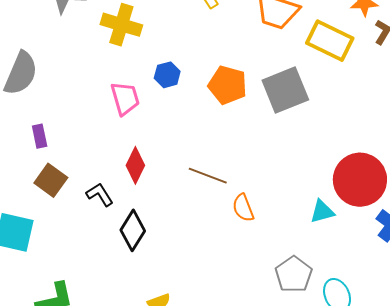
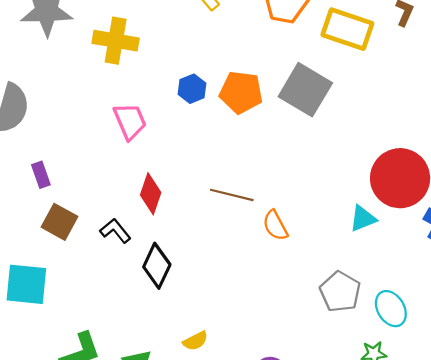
blue hexagon: (167, 75) -> (192, 89), moved
gray square: (285, 90) -> (305, 90), turned -30

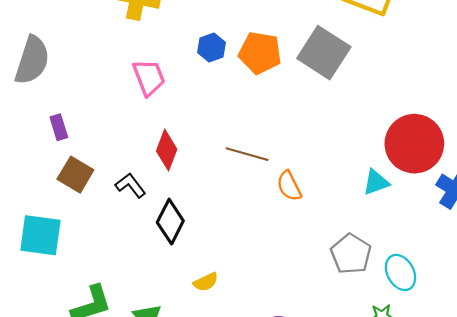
yellow semicircle: (195, 341) -> (206, 282), moved

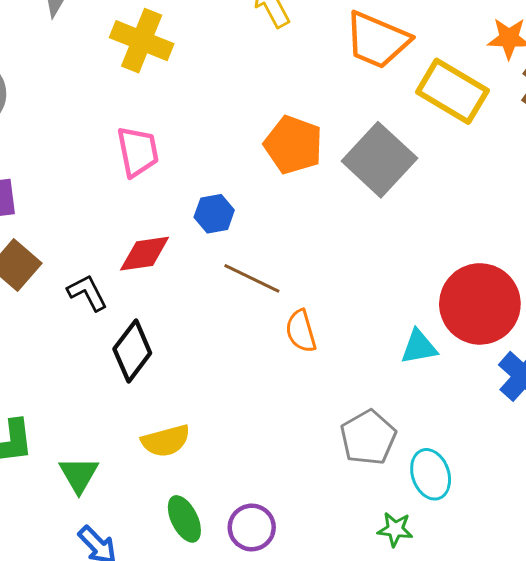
blue hexagon: (211, 47) -> (214, 214), moved
red diamond: (167, 150) -> (145, 254), turned 51
yellow semicircle: (206, 282) -> (166, 441), size x1.4

